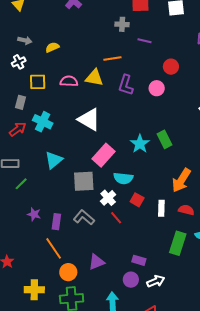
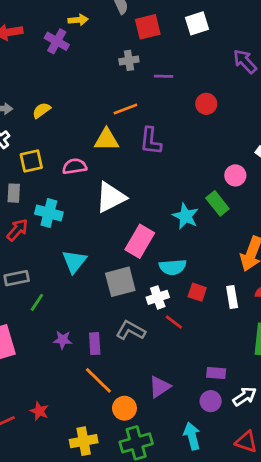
pink semicircle: (69, 81) -> (75, 166), moved
pink circle: (157, 88) -> (235, 175), moved
white triangle: (89, 119) -> (111, 197), turned -45
white cross: (108, 198) -> (158, 297), turned 35

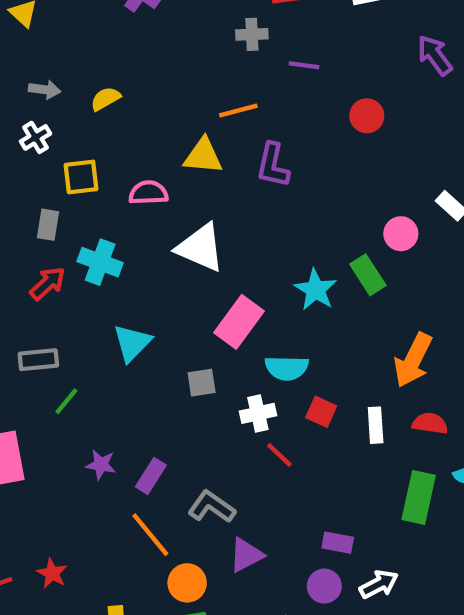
white triangle: (111, 197) -> (200, 248), turned 44
gray square: (120, 282) -> (202, 383), size x0.6
gray L-shape: (131, 330) -> (212, 507), moved
purple rectangle: (95, 344) -> (151, 476), turned 30

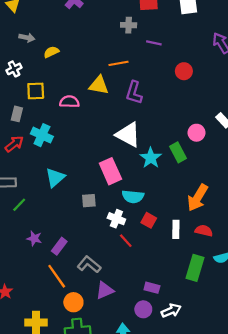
gray arrow: (45, 90) -> (27, 38), moved
white triangle: (200, 248) -> (128, 135), moved
pink rectangle: (239, 322) -> (110, 171), turned -65
white cross: (258, 413) -> (116, 219), turned 30

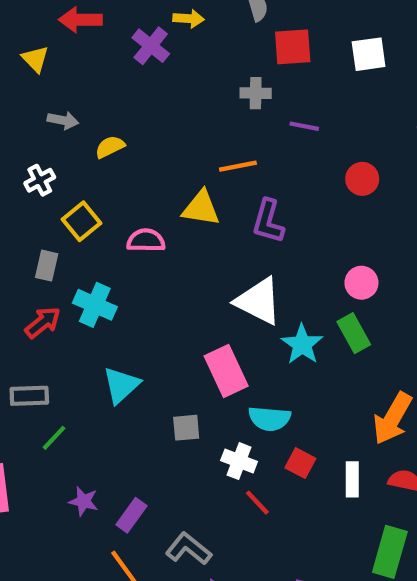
yellow square: (36, 91) -> (81, 221), turned -36
pink circle: (197, 133) -> (361, 283), moved

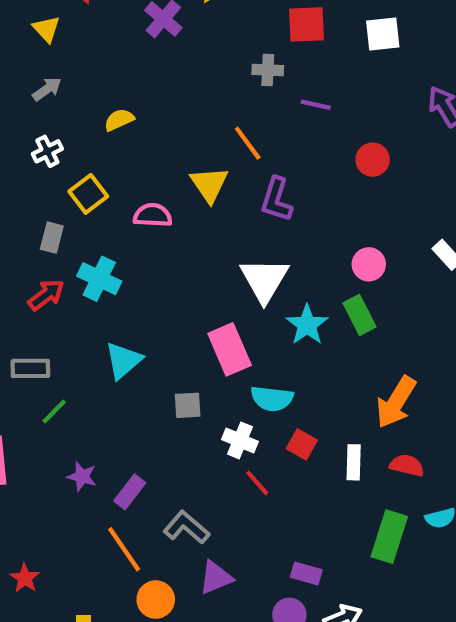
gray arrow: (63, 120) -> (47, 89), moved, turned -48
orange line: (238, 166) -> (248, 143), turned 63
yellow triangle: (201, 208) -> (209, 184), turned 45
white triangle: (258, 301) -> (264, 280), turned 32

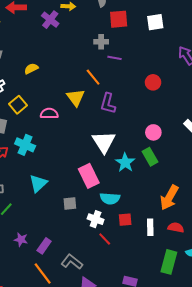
purple line: (316, 105) -> (115, 58), moved
red square: (302, 444) -> (125, 220), turned -32

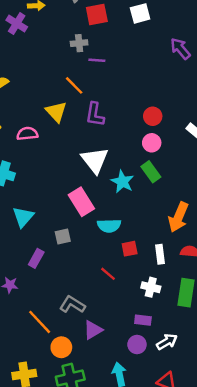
red circle: (153, 82) -> (153, 116), moved
white cross: (96, 219) -> (151, 287), moved
purple rectangle: (44, 246) -> (36, 258), moved

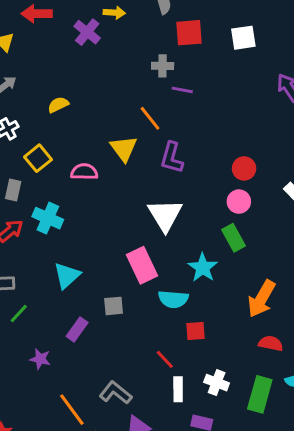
cyan star: (122, 182) -> (203, 268), moved
white rectangle: (160, 254) -> (178, 389), moved

